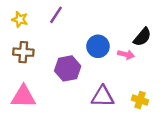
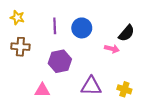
purple line: (56, 15) -> (55, 26), moved, turned -35
blue circle: (98, 46) -> (82, 28), moved
pink triangle: (23, 96) -> (42, 90), moved, size x0.7

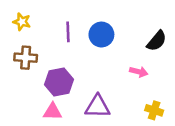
pink arrow: (112, 49) -> (139, 72), moved
purple hexagon: (60, 61) -> (59, 82), moved
purple triangle: (91, 86) -> (98, 106), moved

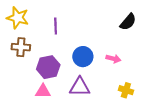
yellow star: (22, 22) -> (18, 18), size x1.5
blue circle: (101, 35) -> (83, 57), moved
black semicircle: (157, 41) -> (128, 22), moved

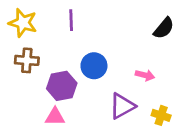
purple line: (56, 26) -> (71, 20), moved
blue circle: (83, 57) -> (94, 66), moved
purple triangle: (80, 87) -> (122, 106), moved, turned -30

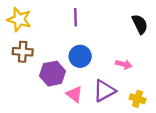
purple line: (71, 20) -> (76, 17), moved
black semicircle: (164, 28) -> (140, 24), turned -66
pink triangle: (55, 117) -> (74, 94), moved, turned 36

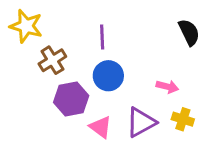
purple line: (76, 17) -> (102, 37), moved
brown cross: (23, 52) -> (52, 60), moved, turned -36
yellow cross: (138, 99) -> (183, 119), moved

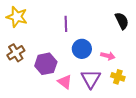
brown cross: (52, 60) -> (16, 53), moved
blue circle: (108, 76) -> (82, 49), moved
purple triangle: (141, 122) -> (91, 79), turned -30

